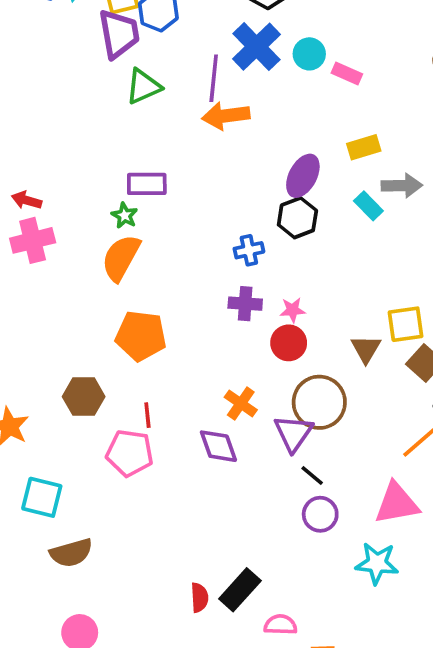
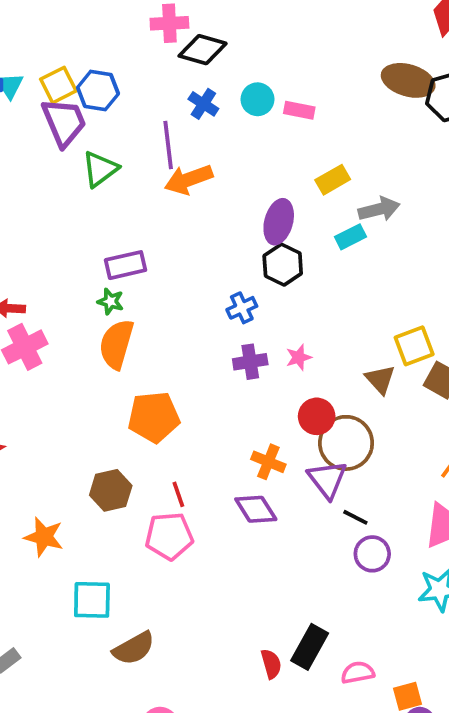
blue cross: (256, 47) -> (203, 104), size x0.6
cyan rectangle: (368, 206) -> (351, 237), turned -60
red circle: (289, 343) -> (317, 416), moved

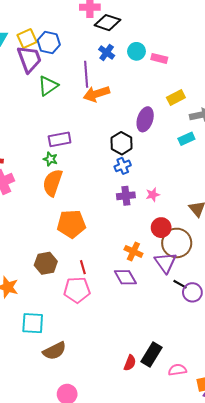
cyan rectangle: (351, 237) -> (186, 139), moved
black hexagon: (283, 265) -> (121, 143), moved
purple circle: (372, 554) -> (192, 292), moved
red semicircle: (271, 664) -> (130, 363), turned 35

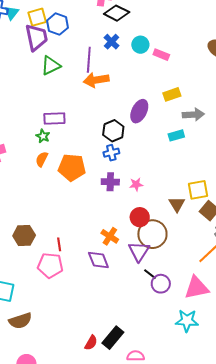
orange semicircle: (53, 183) -> (42, 159), size x0.6
orange pentagon: (71, 224) -> (72, 167), moved

